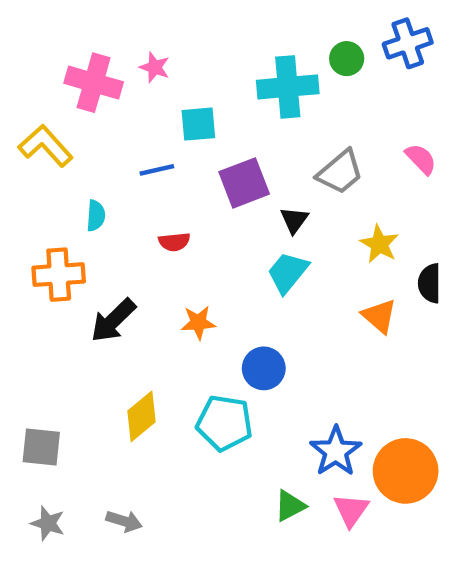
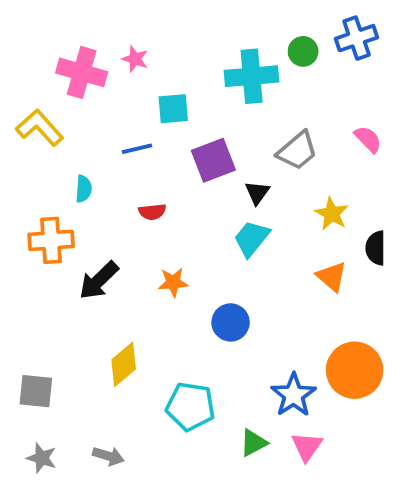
cyan pentagon: (224, 423) -> (190, 406), moved
orange circle: (406, 471) -> (355, 370), moved

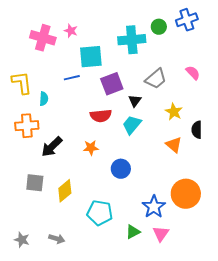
cyan square: (173, 109) -> (91, 57), size x1.4
yellow L-shape: (40, 128) -> (22, 83), moved, turned 35
red semicircle: (152, 212) -> (101, 116), moved, size x1.5
gray square: (36, 391) -> (35, 183), moved

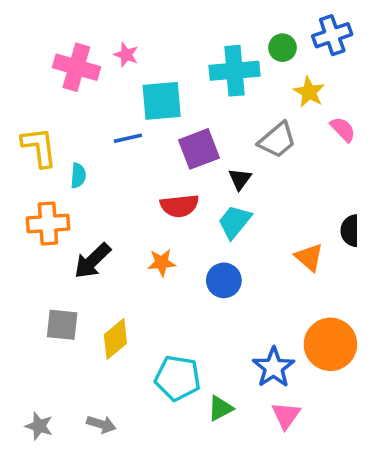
yellow star: (174, 112) -> (309, 92), moved
blue circle: (121, 169) -> (224, 280), moved
green triangle: (133, 232) -> (220, 408), moved

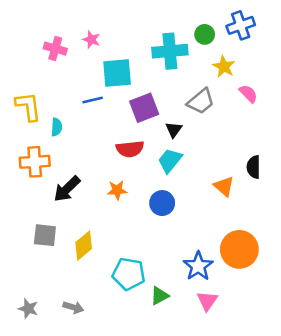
pink cross: (76, 67) -> (55, 49), size x0.7

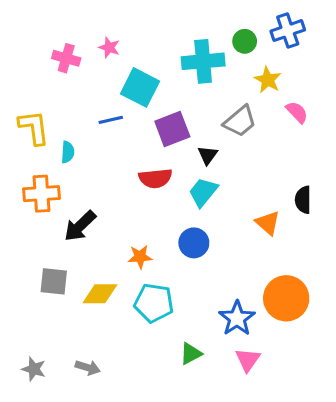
cyan square: (117, 73) -> (140, 87), turned 32
orange star: (117, 190) -> (140, 257), moved
yellow diamond: (84, 246) -> (100, 294), turned 40
cyan pentagon: (129, 274) -> (154, 303), moved

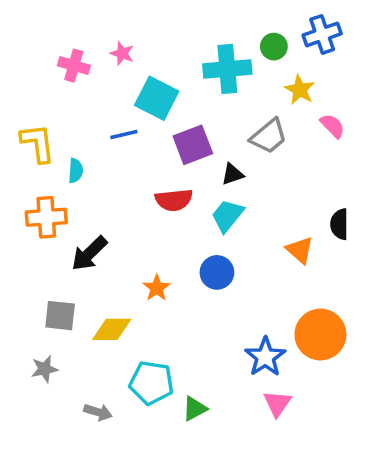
black triangle: (208, 155) -> (232, 174), turned 35
orange star: (140, 257) -> (157, 288), turned -30
cyan pentagon: (154, 303) -> (151, 383), moved
green triangle: (191, 354) -> (195, 409), moved
gray star: (34, 369) -> (45, 369), moved, turned -30

